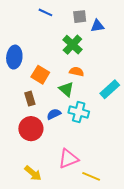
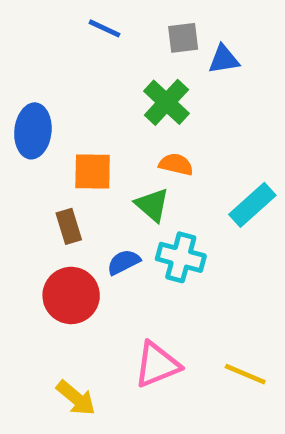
orange square: (40, 75) -> (93, 171), turned -30
yellow line: (91, 176) -> (245, 374), moved

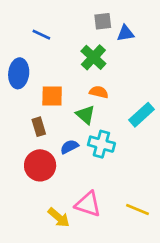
blue line: (104, 28) -> (41, 35), moved
pink triangle: (157, 365) -> (88, 204), turned 40
yellow arrow: (76, 398) -> (59, 217), moved

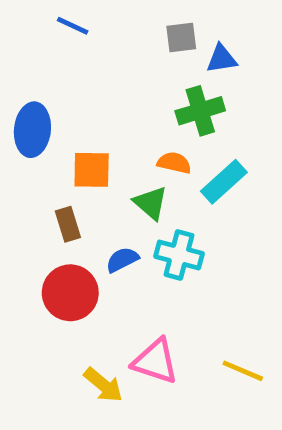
blue line: (41, 35) -> (73, 26), moved
green cross: (93, 57) -> (200, 111), moved, turned 30
cyan rectangle: (141, 115) -> (224, 182), moved

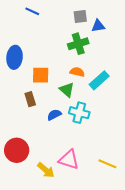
green cross: (200, 111) -> (78, 44), moved
red circle: (70, 293) -> (17, 150), moved

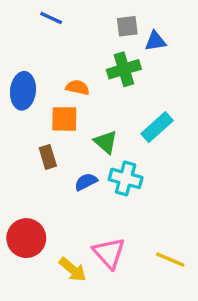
orange semicircle: (77, 72) -> (78, 87), moved
pink triangle: (69, 160) -> (109, 253), turned 30

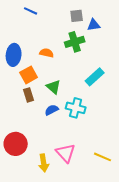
orange square: (64, 119) -> (29, 75), moved, turned -30
green triangle: (106, 142) -> (54, 87), moved
yellow arrow: (73, 270) -> (44, 163), turned 42

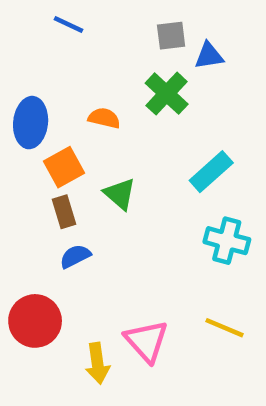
green cross: (75, 42) -> (167, 94), turned -30
cyan cross: (76, 108) -> (227, 241), moved
blue semicircle: (52, 110) -> (75, 256), moved
yellow line: (103, 157) -> (225, 328), moved

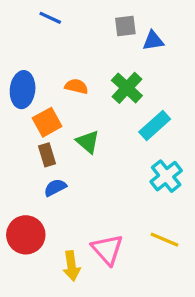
green cross: (167, 94) -> (127, 88), moved
cyan cross: (227, 241) -> (166, 176), turned 36

